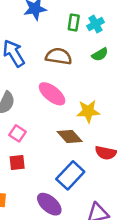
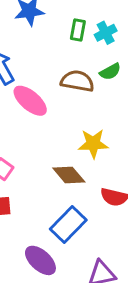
brown semicircle: (59, 56) -> (77, 81), moved
pink ellipse: (52, 94) -> (30, 101), moved

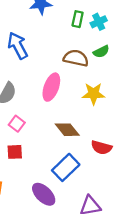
pink ellipse: (30, 101) -> (51, 87), moved, turned 68
yellow star: (93, 144) -> (93, 94), moved

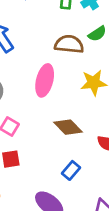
blue rectangle: (66, 167) -> (71, 170), size x0.6

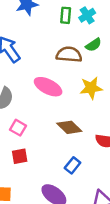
pink ellipse: (45, 80) -> (48, 87), turned -76

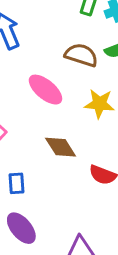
blue rectangle: (73, 165) -> (17, 183), moved, turned -56

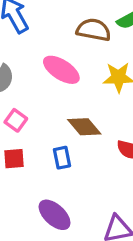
blue rectangle: (17, 183) -> (62, 158), moved

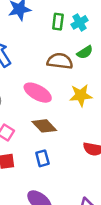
brown diamond: (84, 127) -> (44, 126), moved

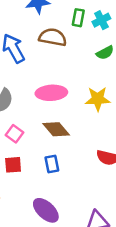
brown semicircle: (60, 61) -> (53, 37), moved
pink ellipse: (38, 93) -> (51, 93), turned -36

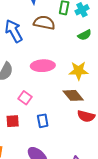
brown diamond: (56, 129) -> (73, 95), moved
pink square: (15, 134) -> (25, 98), moved

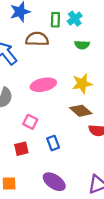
green semicircle: (85, 35) -> (82, 45), turned 40

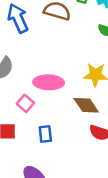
pink ellipse: (43, 85) -> (49, 82), moved

